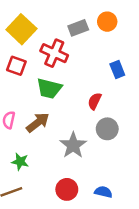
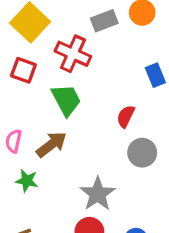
green trapezoid: (49, 88) -> (66, 100), turned -132
gray star: (73, 145) -> (98, 194), moved
green star: (20, 162) -> (27, 181), moved

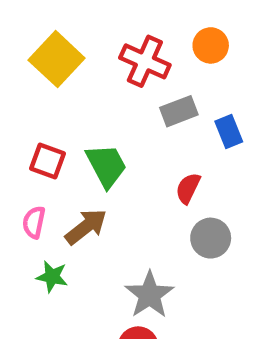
gray rectangle: (104, 21) -> (179, 111), moved
red cross: (73, 54) -> (145, 61), moved
red square: (23, 70) -> (47, 161), moved

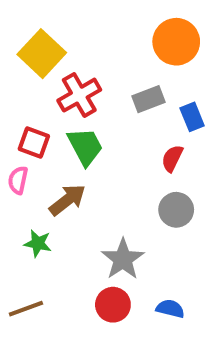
orange circle: (211, 45) -> (176, 42), size x1.5
red cross: (145, 61) -> (79, 95), moved, turned 36
red semicircle: (188, 188) -> (172, 158), moved
pink semicircle: (34, 222) -> (18, 180), moved

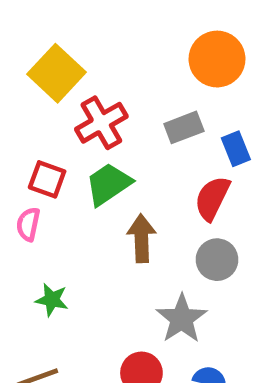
green trapezoid: (85, 146) -> (108, 184), turned -96
red semicircle: (172, 158) -> (212, 198), size x1.4
brown arrow: (67, 200) -> (141, 238), moved, turned -54
gray star: (123, 259) -> (182, 319), moved

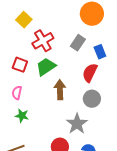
yellow square: (57, 73) -> (24, 20), size x0.7
gray rectangle: (184, 127) -> (78, 43), turned -35
pink semicircle: (28, 224) -> (17, 93), moved

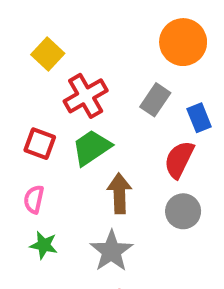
gray star: (77, 124) -> (111, 251), moved

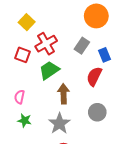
red square: (40, 144) -> (23, 55), moved
gray circle: (183, 211) -> (97, 112), moved

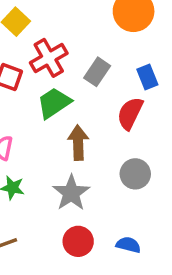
gray rectangle: (82, 46) -> (97, 72), moved

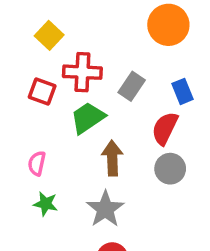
red cross: (49, 58) -> (82, 72), turned 33
gray circle: (135, 174) -> (170, 169), moved

